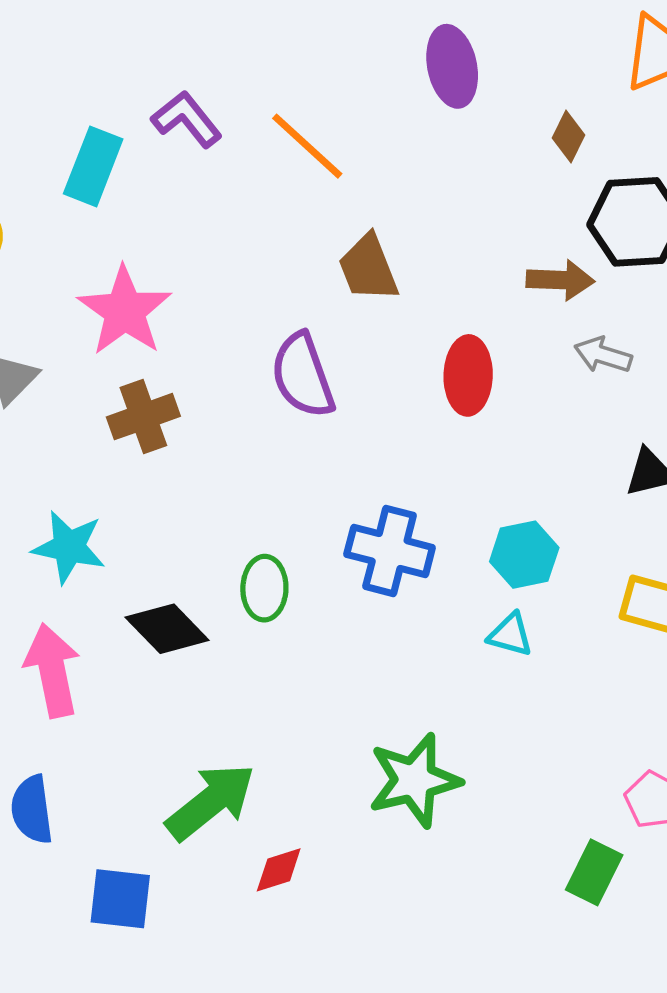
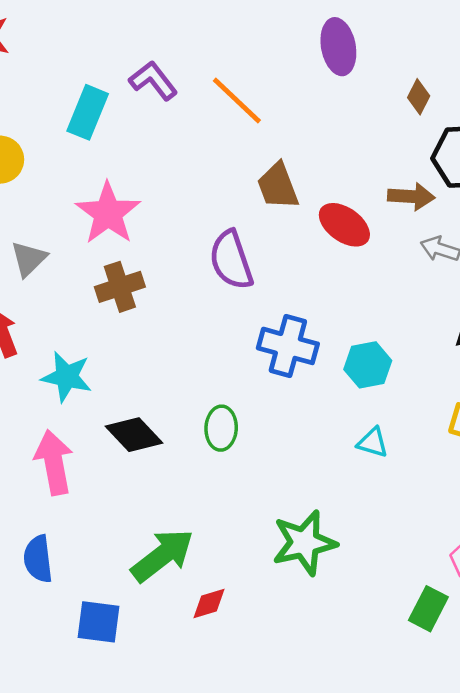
red ellipse: (468, 375) -> (344, 225), moved, turned -57
blue cross: (390, 551) -> (288, 346), moved
cyan hexagon: (524, 555) -> (368, 365), moved
green ellipse: (264, 588) -> (221, 428), moved

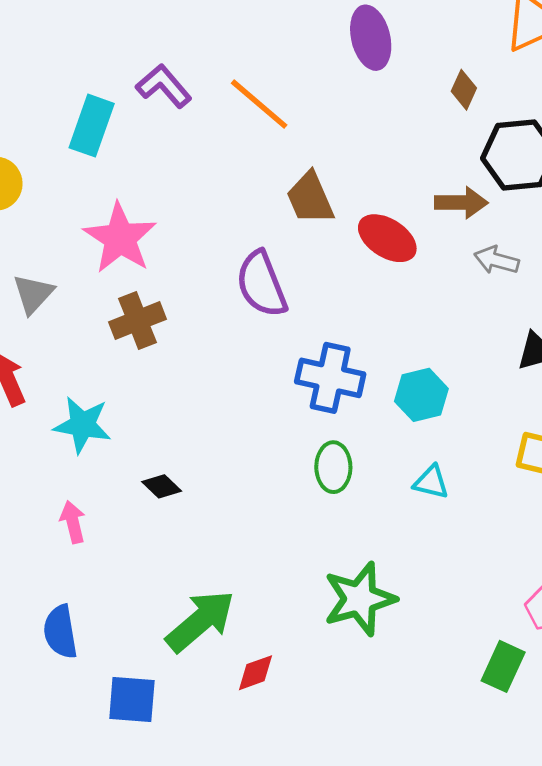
green ellipse: (221, 428) -> (333, 467), moved
black diamond: (134, 435) -> (162, 486), size x0.6
pink arrow: (54, 462) -> (73, 522), size x0.6

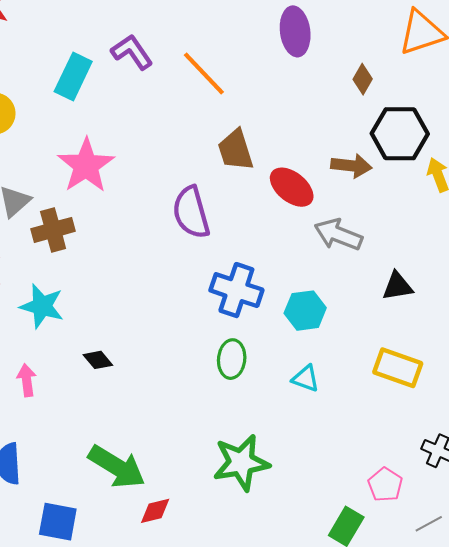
gray arrow: (497, 260) -> (338, 235), moved, size x1.4
brown cross: (138, 321) -> (53, 230), moved
green arrow: (200, 621) -> (117, 467), turned 66

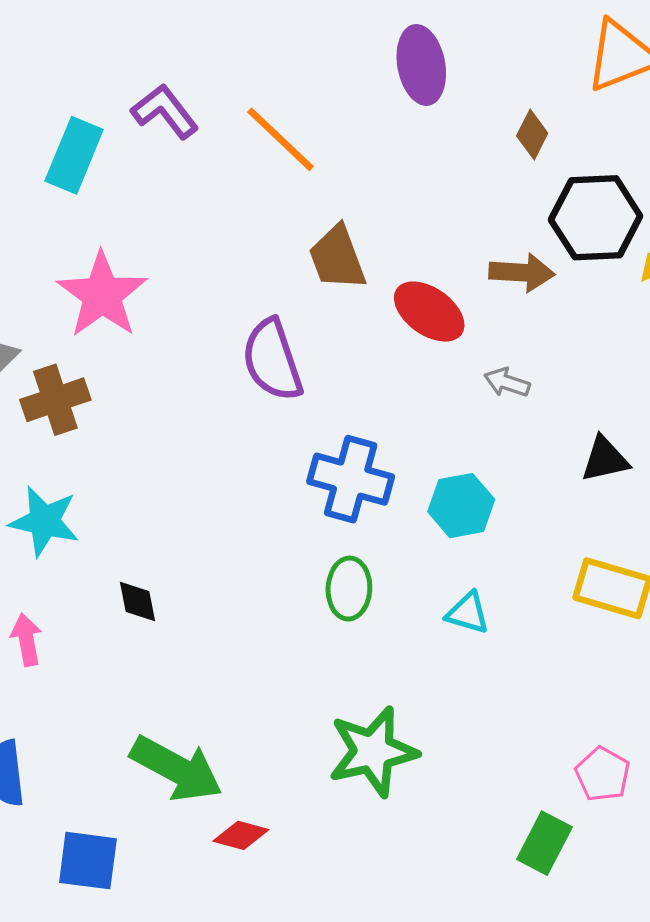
gray arrow: (338, 235) -> (507, 383), size x0.6
black diamond: (98, 360) -> (137, 601), turned 32
red diamond: (155, 511) -> (241, 835), turned 32

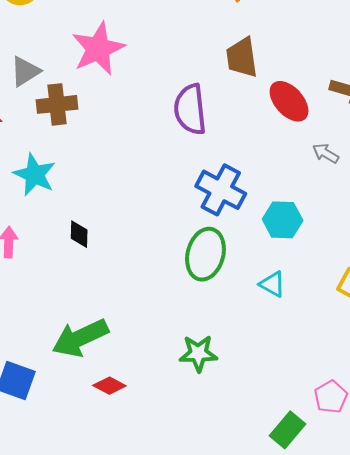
green ellipse: (349, 589) -> (205, 254), size x1.4
green star: (373, 752) -> (198, 353), size x0.7
green arrow: (177, 769) -> (80, 338), turned 114

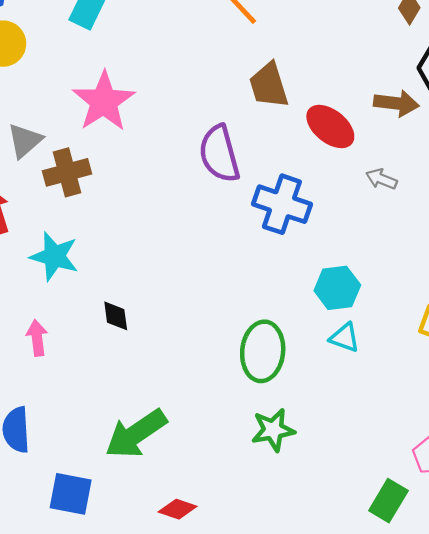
blue cross: (221, 190) -> (282, 204), moved
cyan hexagon: (283, 220) -> (337, 288), moved
green ellipse: (205, 254) -> (263, 351), moved
red diamond: (109, 386) -> (178, 509), moved

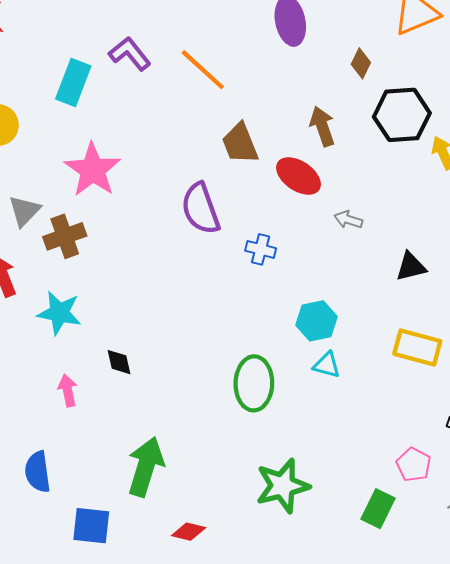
brown arrow: (396, 103) -> (322, 126), moved, turned -111
blue cross: (282, 204) -> (261, 249), size x0.6
pink arrow: (37, 338) -> (68, 391), moved
green star: (273, 430) -> (283, 486), moved, size x1.4
green arrow: (136, 434) -> (146, 467), turned 146

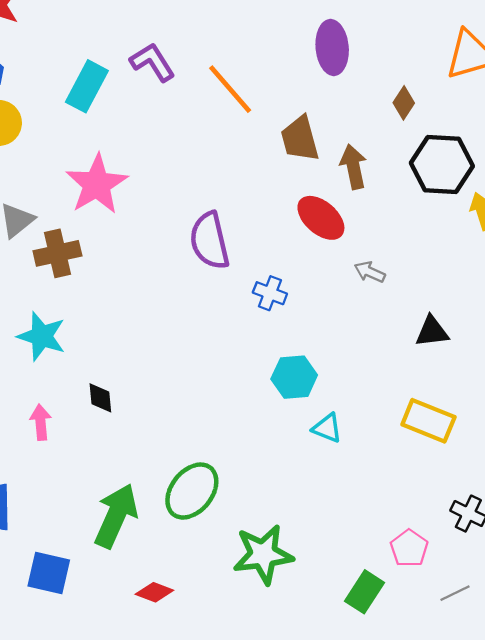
brown trapezoid: (240, 143) -> (300, 139), moved
cyan hexagon: (316, 321) -> (294, 377), moved
green ellipse: (254, 383) -> (192, 491), moved, turned 30

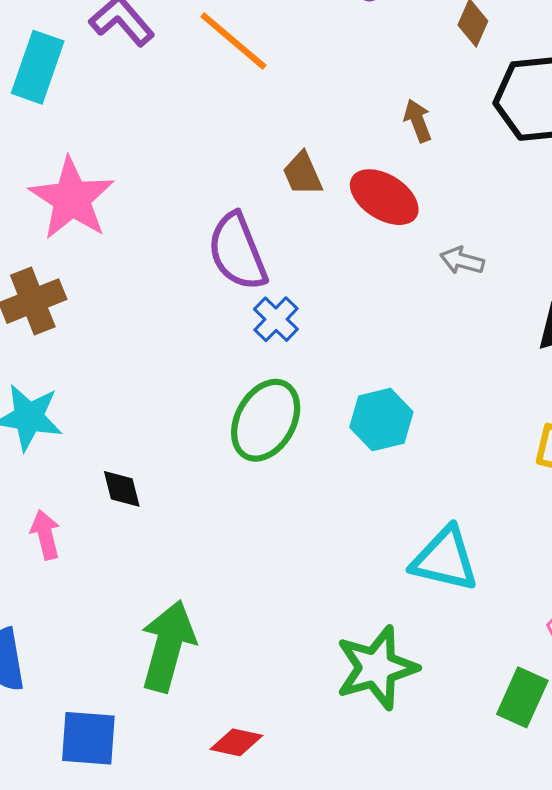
brown trapezoid: (300, 139) -> (302, 174), moved, size x0.7
brown arrow: (353, 167) -> (418, 121), size x0.7
blue cross: (270, 293) -> (276, 319), moved, turned 32
cyan triangle: (327, 428) -> (445, 559), moved, size x1.6
green ellipse: (192, 491) -> (266, 420), moved

